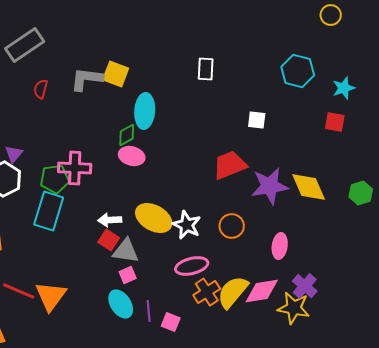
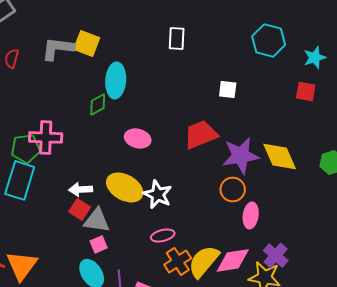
pink ellipse: (132, 156) -> (138, 138), moved
orange circle: (232, 226) -> (233, 189), moved
pink ellipse: (192, 266) -> (163, 235), size x0.7

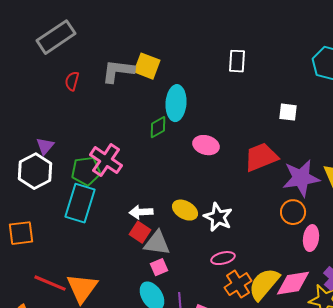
pink cross: (46, 137) -> (106, 160), turned 32
pink ellipse: (138, 138) -> (206, 145), moved
yellow ellipse: (125, 187) -> (185, 210), size x0.7

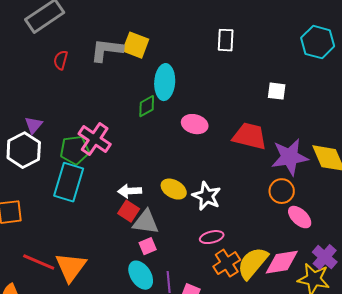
red trapezoid: (261, 157) -> (250, 136), turned 36
pink ellipse: (311, 238) -> (300, 217), turned -55

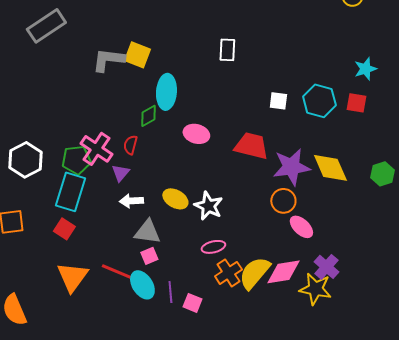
cyan hexagon: (318, 42) -> (319, 101), moved
red semicircle: (61, 60) -> (130, 145), moved
purple triangle: (34, 125) -> (120, 173), moved
red square: (129, 211) -> (64, 229), moved
red line: (39, 262) -> (117, 272), moved

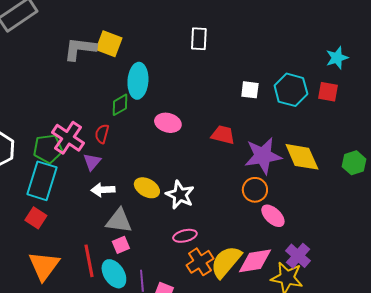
red trapezoid: (251, 146) -> (223, 135), size x0.7
red line: (117, 272) -> (89, 261), turned 56

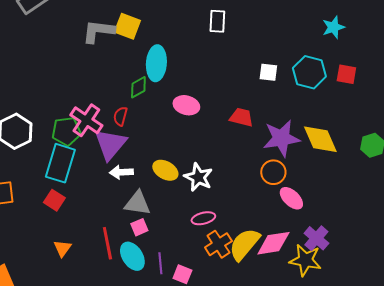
cyan star: (337, 58) -> (333, 27), moved
purple triangle: (92, 162) -> (110, 144), size x1.8
orange triangle: (44, 266) -> (62, 248), size x0.6

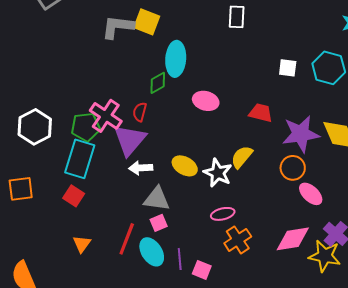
red line: (107, 243) -> (127, 239), turned 32
yellow semicircle: (244, 244) -> (242, 157), moved, size x0.7

